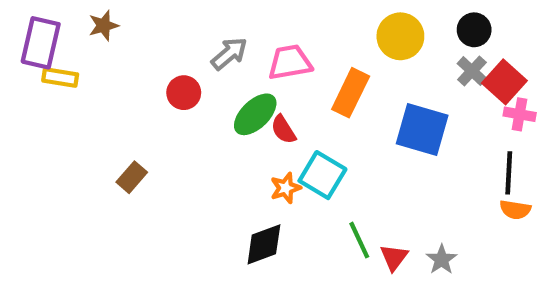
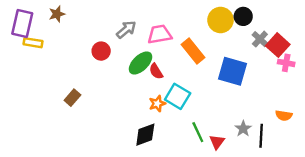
black circle: (474, 30) -> (243, 16), moved
orange rectangle: (351, 93) -> (193, 51), turned -65
black line: (509, 173) -> (261, 136), moved
gray star: (442, 260) -> (243, 129), moved

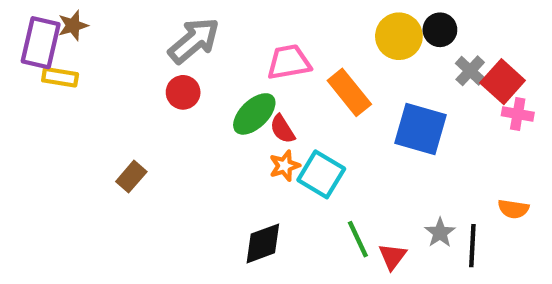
brown star: (57, 14) -> (73, 25), moved
gray arrow: (126, 30) -> (194, 41), moved, size x1.4
orange star: (157, 104) -> (285, 166), moved

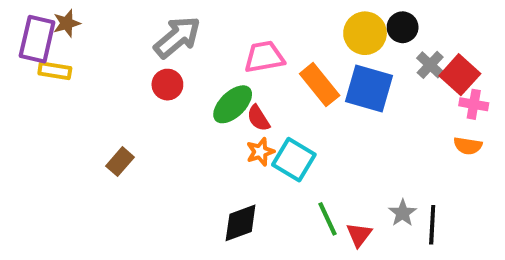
blue square: (421, 129) -> (369, 89), moved
orange semicircle: (513, 209) -> (468, 146), moved

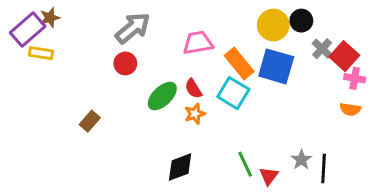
purple rectangle: (37, 39) -> (28, 29), turned 36
green ellipse: (233, 104) -> (162, 96), moved
cyan square: (294, 160) -> (233, 93), moved

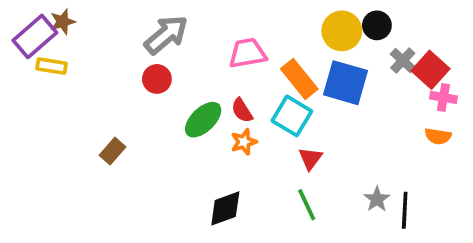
red triangle: (269, 176) -> (310, 158), moved

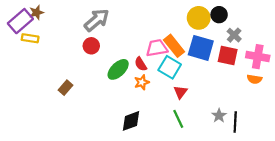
pink trapezoid: (248, 53) -> (157, 48), moved
red square: (431, 70) -> (228, 55), moved, turned -30
pink cross: (443, 97) -> (258, 57), size x1.5

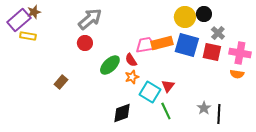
orange rectangle: (174, 46) -> (162, 43), turned -65
cyan square: (170, 67) -> (150, 92), moved

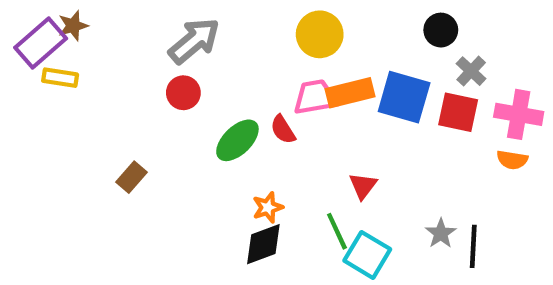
yellow circle: (185, 17) -> (320, 34), moved
orange star: (132, 77) -> (268, 207), moved
cyan square: (150, 92) -> (367, 255), moved
green line: (166, 111) -> (337, 231), moved

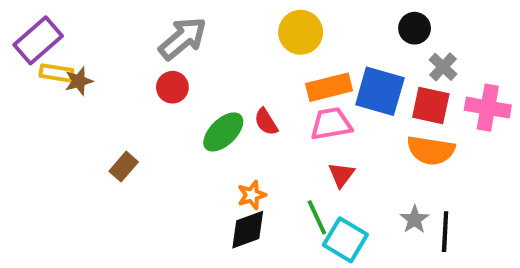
brown star: (73, 26) -> (79, 81), moved
pink trapezoid: (315, 97) -> (331, 124), moved
orange semicircle: (512, 160) -> (431, 150), moved, size x1.6

